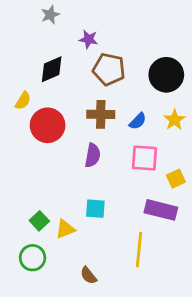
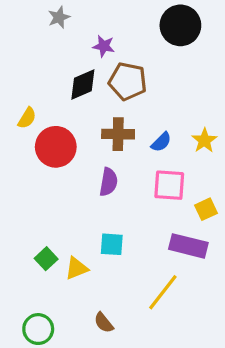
black diamond: (52, 69) -> (83, 84), moved
black circle: (166, 75) -> (180, 25), moved
yellow line: (139, 250) -> (163, 292), turned 32
green circle: (33, 258) -> (38, 329), moved

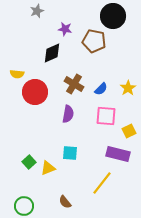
brown pentagon: (128, 81) -> (94, 41), moved
yellow semicircle: (27, 118) -> (17, 74), turned 64
brown cross: (118, 134) -> (74, 84), turned 30

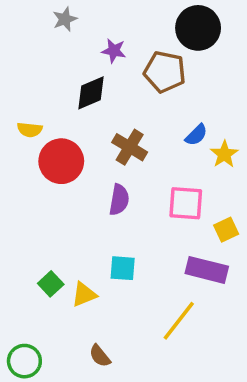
blue semicircle: (101, 89) -> (196, 135), moved
brown semicircle: (65, 202) -> (100, 356), moved
green circle: (24, 206) -> (24, 361), moved

